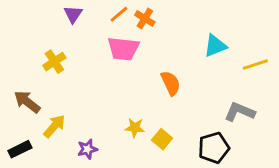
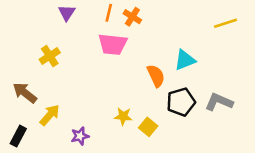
orange line: (119, 14) -> (109, 13), turned -36
cyan triangle: (215, 46) -> (185, 60), moved
yellow line: (255, 64) -> (225, 23), moved
black pentagon: (214, 148) -> (181, 102), moved
black rectangle: (20, 149) -> (18, 136), turned -36

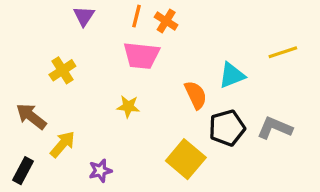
yellow line: (225, 23) -> (283, 52), moved
yellow star: (123, 116) -> (128, 107), moved
yellow square: (148, 127) -> (186, 159), size x1.6

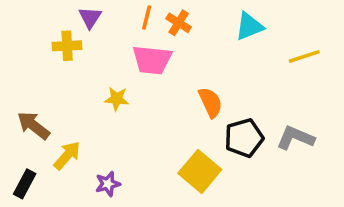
yellow cross: (62, 70) -> (67, 46), moved, turned 30
cyan triangle: (232, 75) -> (249, 26), moved
yellow star: (128, 107) -> (117, 99), moved

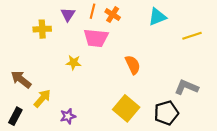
purple triangle: (90, 17) -> (68, 15), moved
black pentagon: (244, 138) -> (166, 113), moved

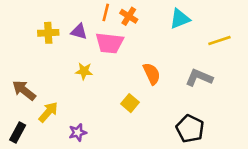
purple triangle: (68, 15) -> (79, 32), moved, turned -48
gray L-shape: (186, 87) -> (199, 78), moved
yellow square: (126, 108) -> (130, 103), moved, size x0.6
black pentagon: (166, 113) -> (190, 129), turned -30

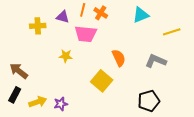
purple triangle: (79, 32) -> (63, 17), moved
yellow square: (130, 103) -> (102, 81), size x1.5
yellow arrow: (48, 112) -> (38, 102), moved, turned 30
black pentagon: (190, 129) -> (149, 101), turned 30
black rectangle: (18, 132) -> (15, 95), moved

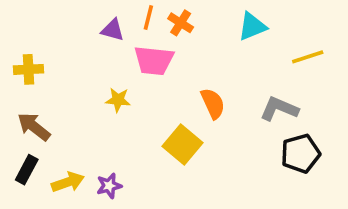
yellow cross: (38, 26) -> (28, 69), moved
black pentagon: (149, 101) -> (301, 154), moved

